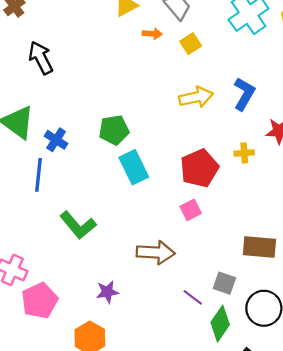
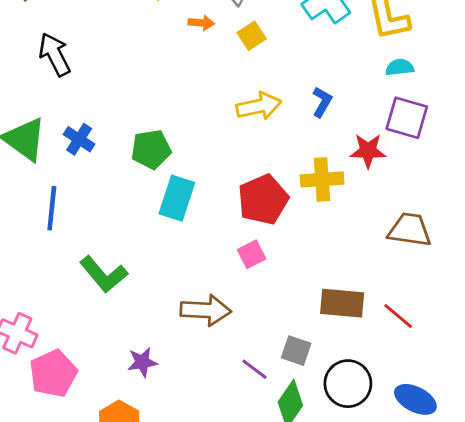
blue L-shape: (244, 94) -> (322, 102), size x0.7
blue cross: (56, 140) -> (79, 139), moved
yellow cross: (244, 153) -> (322, 179), size x1.6
cyan rectangle: (134, 167) -> (177, 198), turned 44

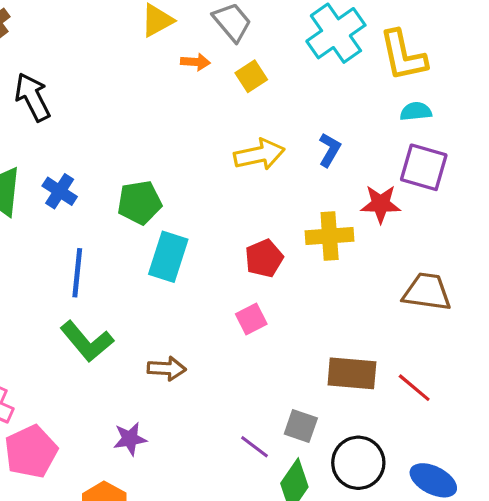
red pentagon: (263, 200) -> (264, 258), size x0.7
blue line: (52, 208) -> (77, 273), moved
brown arrow: (206, 310) -> (167, 369), moved, size x0.7

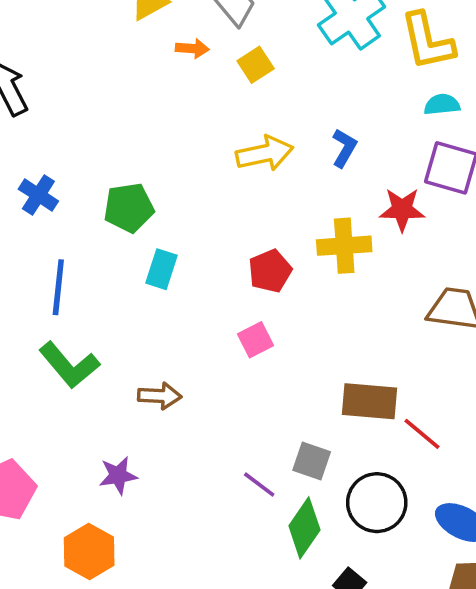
cyan rectangle: (168, 257) -> (161, 269), size x0.7
red line: (414, 388) -> (422, 434), moved

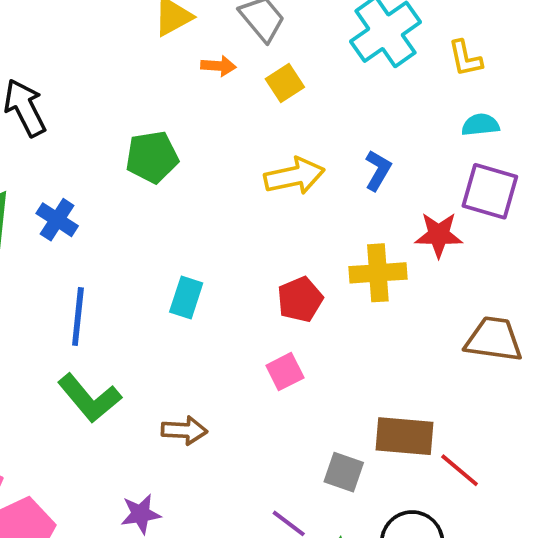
yellow L-shape: (427, 41) -> (465, 58), size x0.6
green pentagon: (129, 208) -> (152, 157), moved
gray square: (312, 461) -> (344, 472), moved

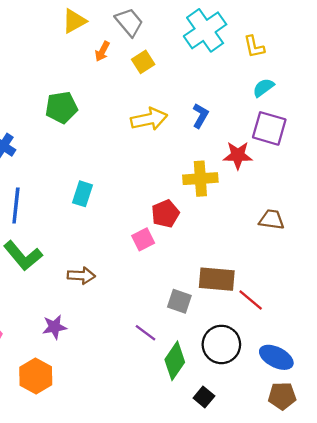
orange arrow: (218, 66) -> (102, 51), turned 114
cyan semicircle: (480, 125) -> (263, 88), turned -30
red pentagon: (300, 299) -> (165, 214), moved
brown trapezoid: (494, 339) -> (272, 220), size x0.7

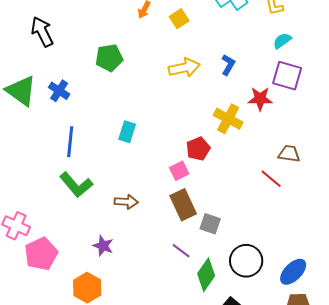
yellow cross: (200, 179) -> (228, 119), turned 32
brown rectangle: (217, 279) -> (183, 205), moved, turned 60
red line: (251, 300) -> (271, 179), moved
purple star: (54, 327) -> (103, 246), turned 30
blue ellipse: (276, 357) -> (293, 272), turned -72

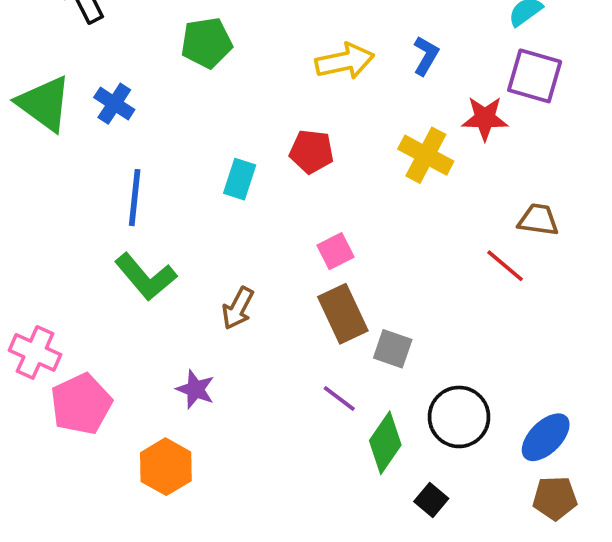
red pentagon: (198, 149) -> (312, 152), moved, turned 30
brown arrow: (126, 202) -> (238, 308), turned 115

